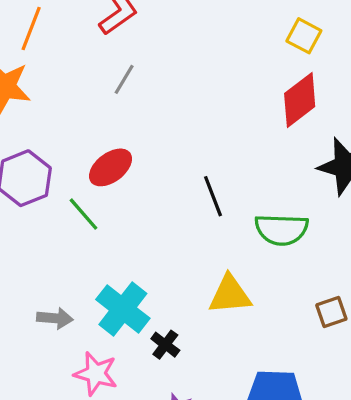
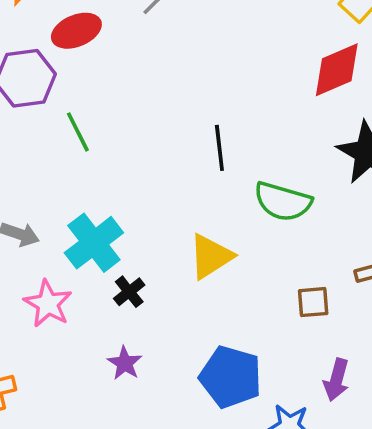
red ellipse: (111, 167) -> (76, 31), moved
yellow triangle: (230, 295) -> (211, 256), turned -42

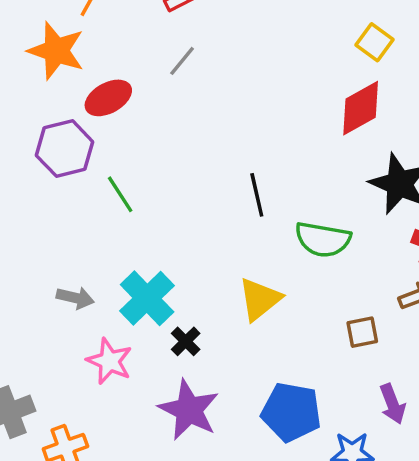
purple star: (125, 363) -> (189, 410), size x1.8
purple arrow: (337, 380) -> (392, 404), turned -30

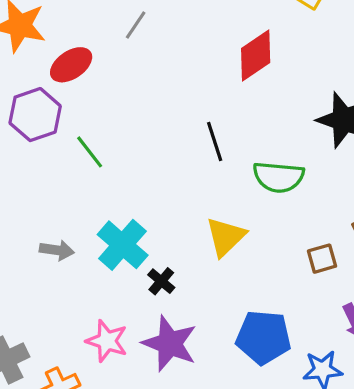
red diamond: (361, 108) -> (256, 56), moved
pink star: (109, 361) -> (107, 341), moved

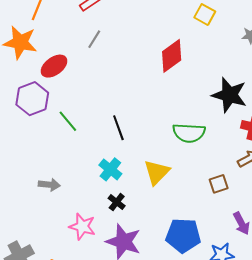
black line: (215, 141) -> (118, 128), moved
cyan cross: (123, 245) -> (110, 169), moved, size x0.7
pink star: (107, 341) -> (82, 227), moved

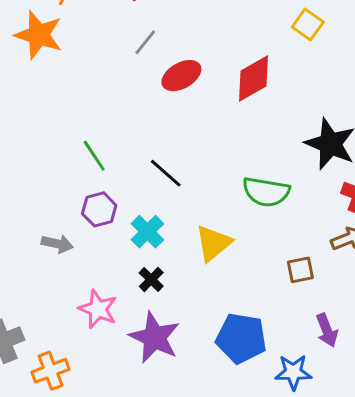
red ellipse: (54, 66) -> (181, 76), moved
purple hexagon: (32, 99) -> (99, 209), moved, size x0.7
black line: (118, 128) -> (166, 173), turned -35

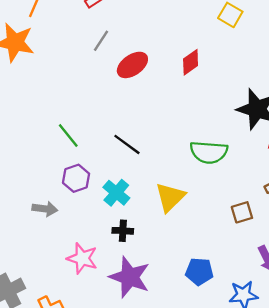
red diamond: (254, 79) -> (191, 62), size x0.7
black cross: (151, 280) -> (123, 231), turned -36
blue pentagon: (241, 338) -> (199, 271), size x0.7

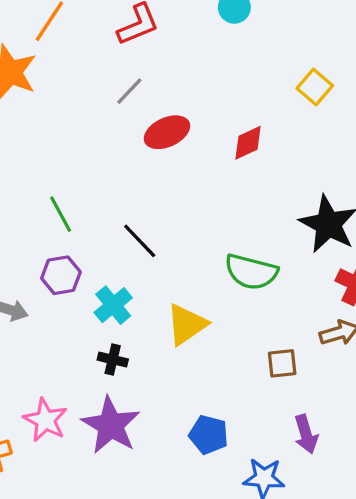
pink star: (82, 258) -> (45, 420), moved

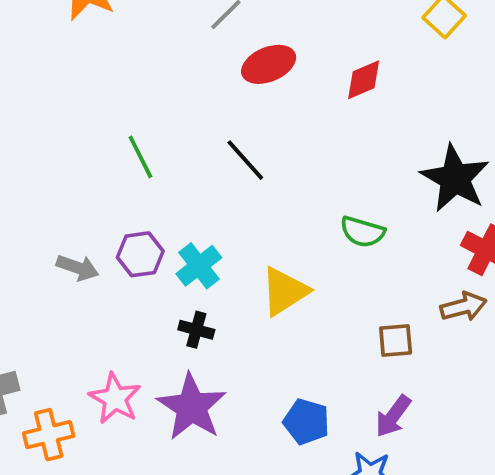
black line: (140, 241) -> (245, 160), moved
green semicircle: (251, 272) -> (362, 232), size x0.7
purple hexagon: (61, 275) -> (140, 254), moved
purple arrow: (306, 434) -> (393, 416), moved, turned 51

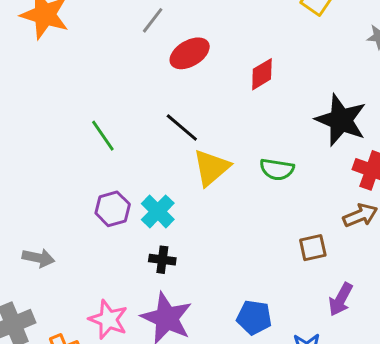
red diamond: (364, 80) -> (262, 74), moved
gray arrow: (78, 268) -> (38, 258), moved
yellow triangle: (284, 291) -> (211, 168), moved
purple arrow: (393, 416) -> (341, 299), moved

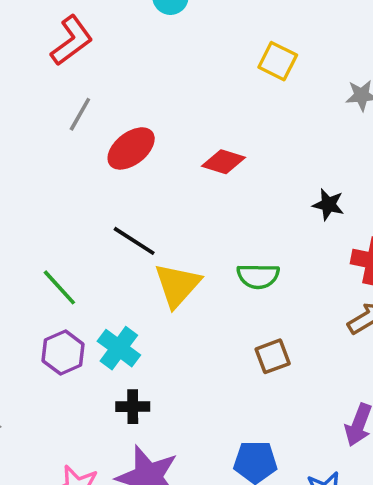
red diamond: (262, 74) -> (223, 162), turned 56
black star: (341, 120) -> (328, 205), size x0.5
green line: (103, 136) -> (59, 287), moved
brown square: (313, 248) -> (273, 356), moved

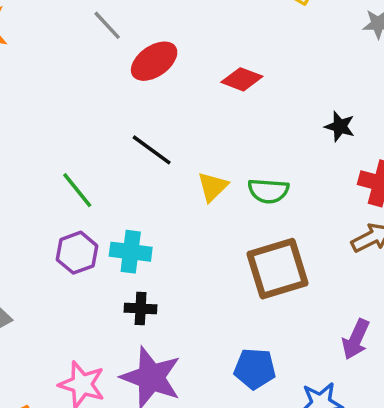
gray line: (80, 114) -> (107, 25), turned -76
yellow triangle: (177, 285) -> (213, 187), moved, size x0.7
cyan cross: (119, 348) -> (131, 252), turned -33
brown square: (273, 356) -> (278, 269), size x1.8

